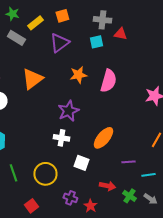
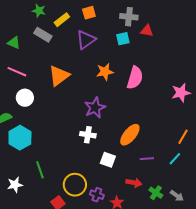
purple line: (128, 162) -> (147, 159), moved
yellow circle: (45, 174) -> (75, 185), moved
cyan line: (148, 175) -> (175, 159), moved, turned -40

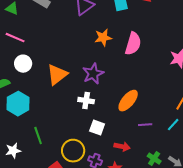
orange triangle: (59, 76) -> (57, 75), moved
white square: (108, 160) -> (97, 128), moved
red arrow: (134, 183) -> (122, 147), moved

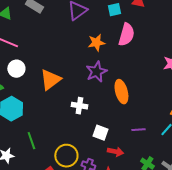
pink semicircle: (133, 44) -> (126, 35), moved
purple star: (93, 74) -> (96, 72), moved
orange ellipse: (128, 101) -> (121, 92), moved, turned -55
white square: (97, 128) -> (100, 133), moved

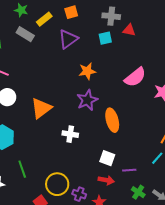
pink semicircle: (126, 35) -> (135, 77), moved, turned 35
purple line: (138, 130) -> (129, 170), moved
white square: (100, 133) -> (107, 158), moved

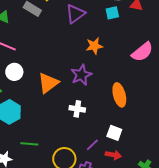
purple star: (87, 100) -> (81, 75), moved
green line: (22, 169) -> (29, 144), turned -66
purple line: (129, 170) -> (92, 145), moved, turned -40

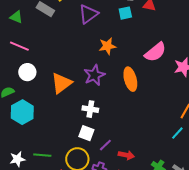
orange ellipse: (119, 95) -> (130, 79), moved
white square: (114, 133) -> (86, 133), moved
green line: (29, 144) -> (42, 155), moved

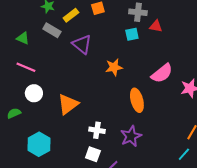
purple triangle: (88, 14) -> (82, 44), moved, turned -45
purple star: (94, 75) -> (131, 136), moved
cyan hexagon: (22, 112) -> (39, 144), moved

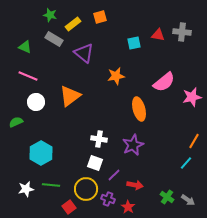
gray cross: (138, 12) -> (182, 32), moved
orange triangle: (68, 104) -> (70, 96), moved

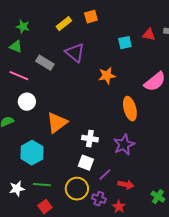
green star: (50, 15) -> (23, 27), moved
gray rectangle: (54, 39) -> (45, 63), moved
orange triangle: (70, 96) -> (57, 123), moved
red square: (69, 207) -> (45, 207), moved

